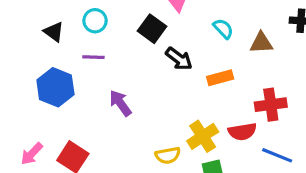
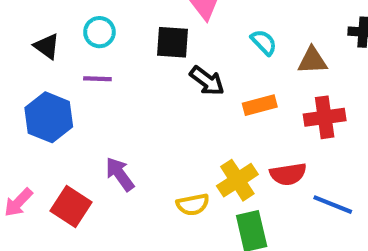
black square: (152, 29) -> (172, 42), turned -32
purple arrow: (120, 103) -> (120, 174), moved
red cross: (271, 105) -> (325, 117), moved

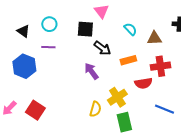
purple arrow: (120, 174) -> (91, 71), moved
red semicircle: (288, 174) -> (143, 83), moved
yellow semicircle: (193, 205) -> (95, 109), turned -63

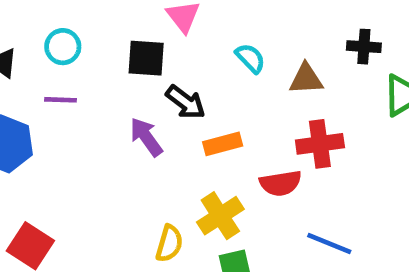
orange rectangle: (128, 60) -> (223, 144), moved
purple arrow: (91, 71) -> (146, 137), moved

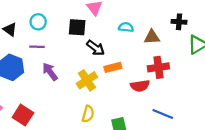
cyan semicircle: (250, 58) -> (126, 27), turned -40
purple arrow: (146, 137) -> (50, 72), moved
yellow cross: (220, 216) -> (87, 80), moved

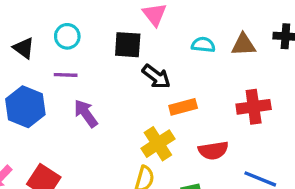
brown triangle: (152, 37) -> (243, 45), moved
yellow cross: (87, 80) -> (158, 144), moved
red semicircle: (140, 86) -> (213, 150), moved

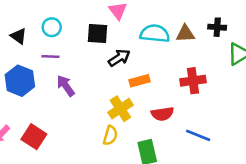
cyan semicircle: (203, 45) -> (155, 34), size x1.6
black arrow: (156, 77) -> (119, 58), turned -70

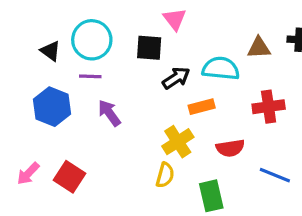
cyan circle: (52, 27) -> (92, 40), size x1.6
cyan semicircle: (155, 34) -> (221, 68), moved

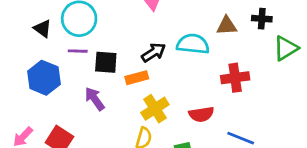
black square: (149, 48) -> (106, 62), moved
orange rectangle: (202, 107) -> (137, 78), moved
purple arrow: (109, 113) -> (95, 99), moved

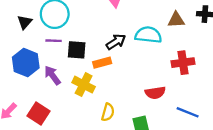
black triangle: (43, 29) -> (25, 22), turned 35
purple arrow: (95, 99) -> (52, 75), moved
yellow cross: (155, 109) -> (84, 85), moved, turned -30

